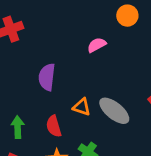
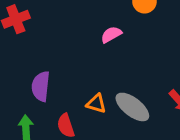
purple semicircle: (47, 77) -> (41, 86), moved

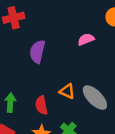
purple semicircle: (41, 86) -> (37, 52), moved

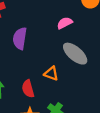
gray ellipse: (95, 98) -> (75, 54), moved

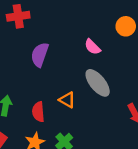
pink semicircle: (65, 23) -> (92, 47), turned -119

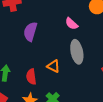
gray ellipse: (98, 83) -> (77, 52), turned 30

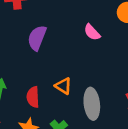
gray ellipse: (77, 52) -> (92, 104), moved

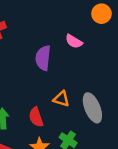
purple semicircle: (37, 38) -> (43, 58), moved

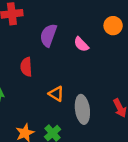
purple semicircle: (43, 58) -> (48, 35), moved
red semicircle: (36, 117) -> (26, 67), moved

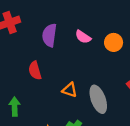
orange circle: (113, 26) -> (114, 42), moved

